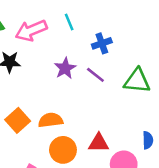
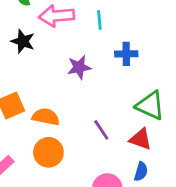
purple line: (95, 75) -> (101, 130), moved
red triangle: (99, 143) -> (141, 139), moved

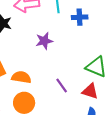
blue cross: (126, 54) -> (80, 17), moved

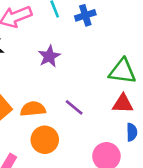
purple line: (62, 85) -> (74, 107), moved

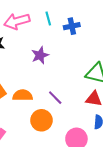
orange circle: (45, 140) -> (41, 120), moved

